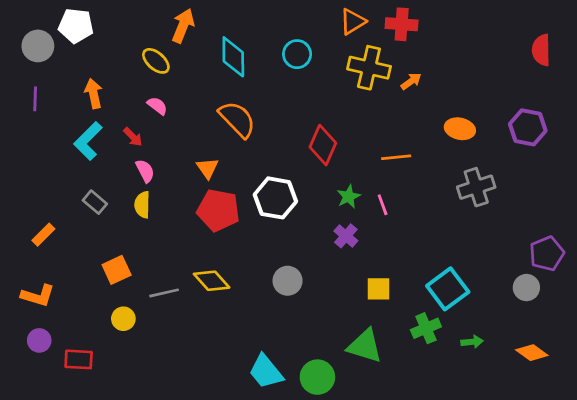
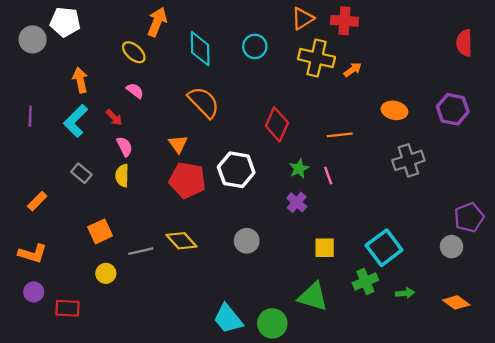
purple line: (35, 99) -> (30, 116), moved

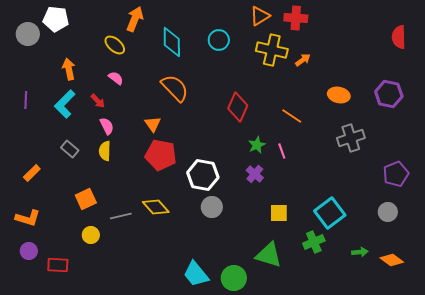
orange line: (340, 135) -> (292, 116), turned 40
white hexagon: (236, 170) -> (203, 175), moved
purple pentagon: (469, 217) -> (396, 174), moved
green arrow: (405, 293) -> (360, 252), moved

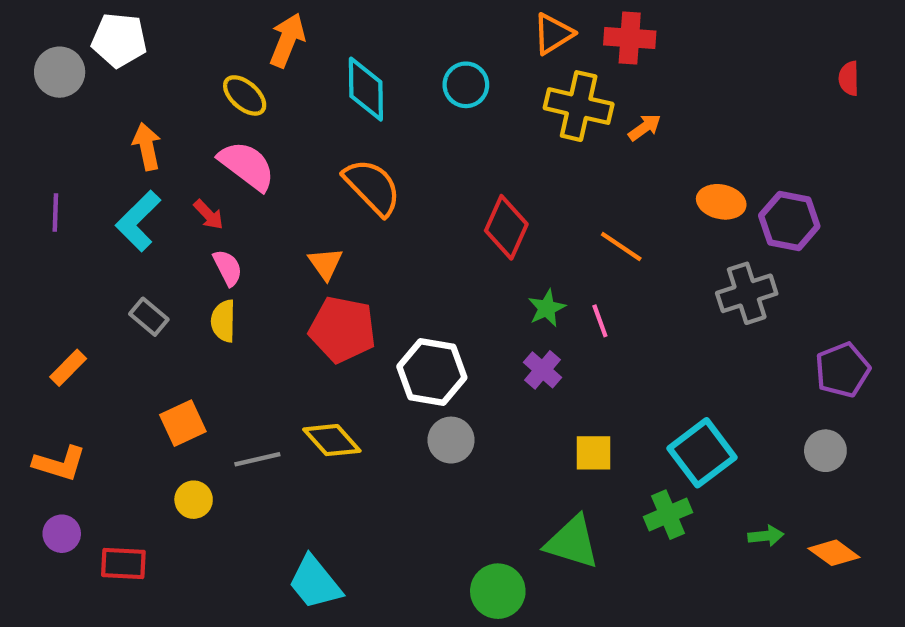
red semicircle: (399, 37) -> (849, 78), size x0.7
pink semicircle: (116, 78) -> (247, 166), size x1.8
purple hexagon: (389, 94) -> (789, 221), moved
cyan trapezoid: (196, 274) -> (315, 583), moved

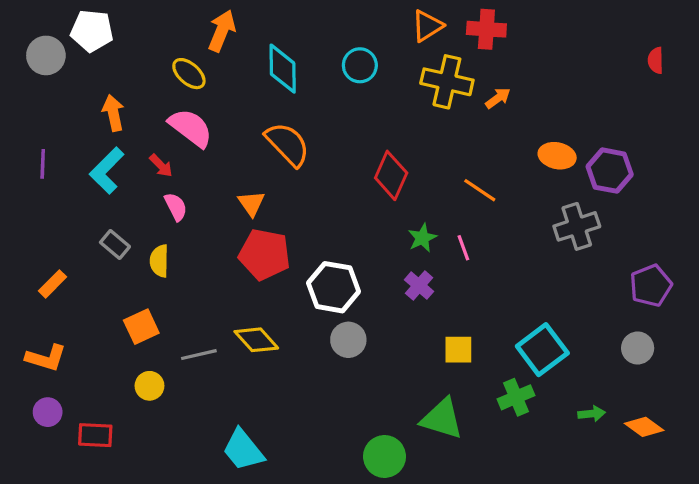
yellow semicircle: (223, 321) -> (159, 261), moved

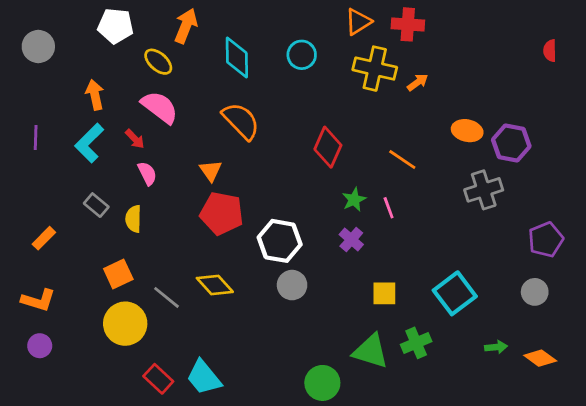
white pentagon: (92, 31) -> (116, 26), moved
gray line: (199, 355) -> (167, 297), turned 52
yellow circle: (149, 386) -> (125, 324), size x1.8
green cross: (516, 397) -> (416, 343), moved
red rectangle: (95, 435) -> (158, 379), moved, turned 40

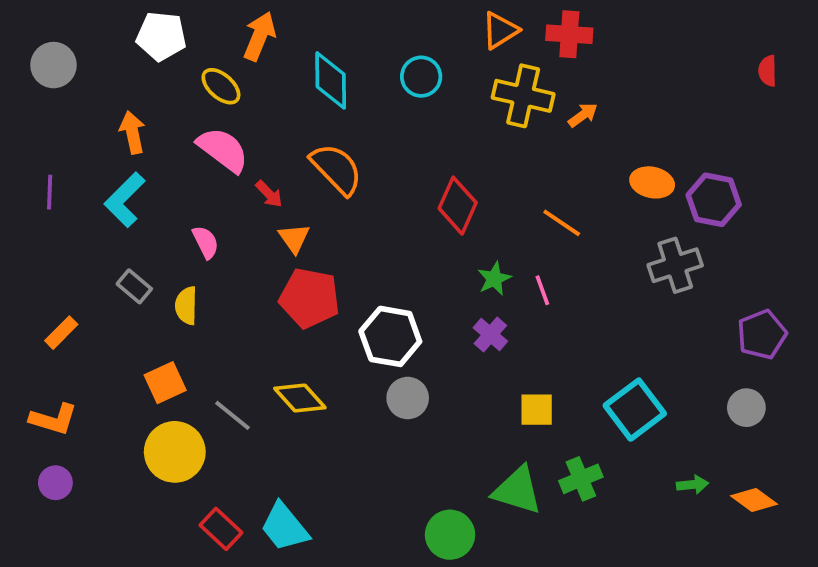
red arrow: (135, 139) -> (269, 194), moved

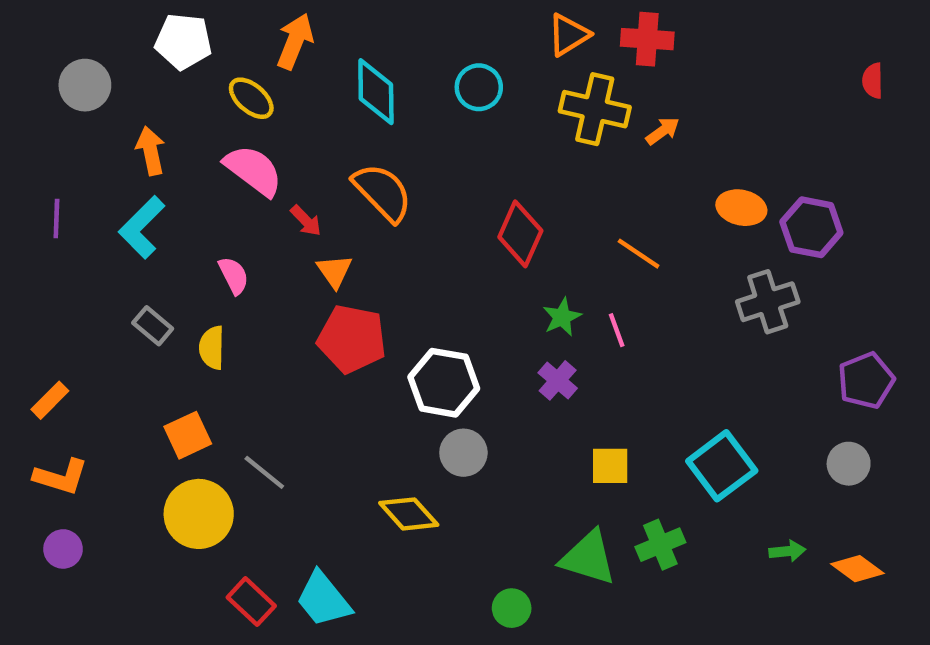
gray circle: (54, 65) -> (85, 85), moved
orange rectangle: (61, 333) -> (50, 400), moved
yellow diamond: (300, 398) -> (409, 514), moved
green circle: (450, 535) -> (512, 608), size x0.7

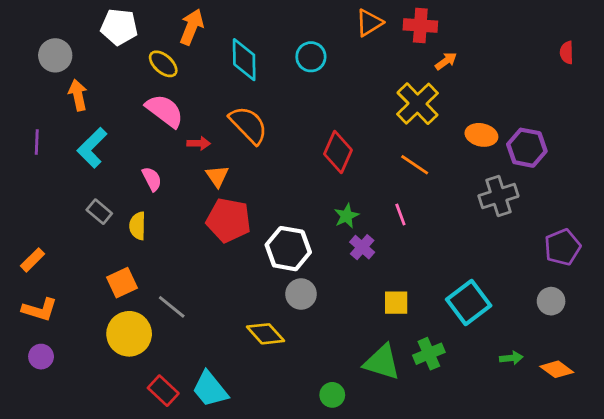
yellow cross: (595, 109) -> (418, 104), moved, turned 33
orange arrow: (663, 131) -> (446, 61), moved
orange arrow: (151, 151) -> (78, 95), moved
red arrow: (306, 221) -> (199, 143), turned -45
green star: (562, 317) -> (346, 216), moved

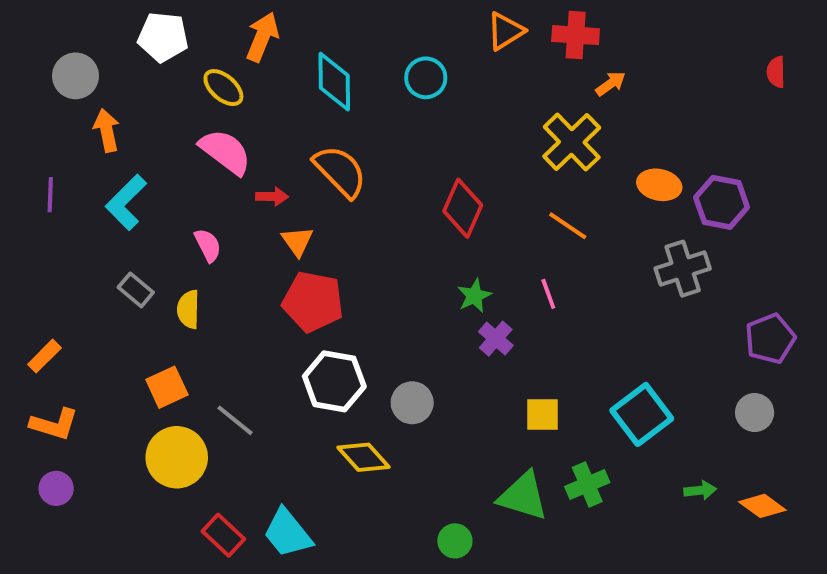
white hexagon: (288, 249) -> (334, 381), moved

